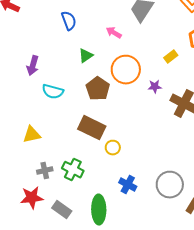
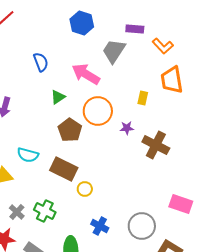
pink arrow: (114, 33) -> (86, 74), size x1.8
yellow rectangle: (171, 57) -> (143, 98), turned -40
cyan semicircle: (53, 92) -> (28, 155), moved
gray cross: (45, 171) -> (17, 212), turned -35

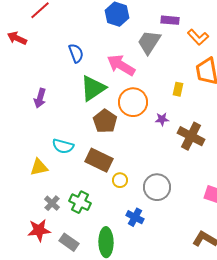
green triangle: (58, 97) -> (93, 88), size x1.8
gray circle: (142, 226) -> (157, 187), moved

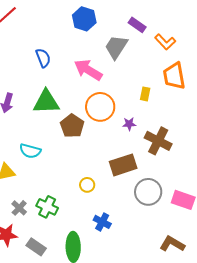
purple rectangle: (170, 20) -> (137, 25), turned 30
green triangle: (93, 88) -> (46, 102), moved, turned 32
brown rectangle: (99, 160) -> (123, 165), moved, turned -44
gray circle: (157, 187) -> (148, 192), moved

